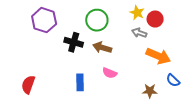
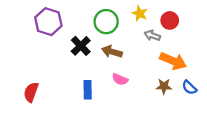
yellow star: (137, 13) -> (140, 14), moved
black cross: (74, 42) -> (81, 46), turned 30
brown star: (150, 91) -> (164, 86), moved

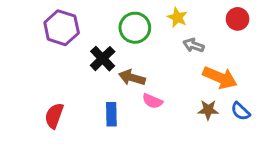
red circle: (170, 20) -> (238, 19), moved
brown arrow: (112, 52) -> (132, 78), moved
red semicircle: (31, 92) -> (54, 116), moved

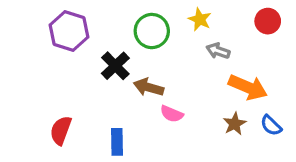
brown star: (208, 110) -> (235, 124), turned -30
blue rectangle: (111, 114) -> (117, 142), moved

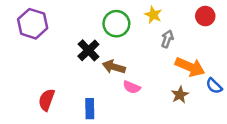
purple hexagon: (69, 31) -> (33, 24), moved
gray arrow: (218, 51) -> (167, 39), turned 90
blue semicircle: (271, 125) -> (214, 86), moved

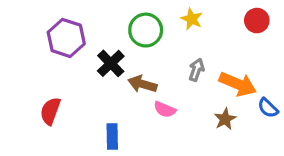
purple hexagon: (33, 24) -> (66, 38), moved
gray arrow: (167, 39) -> (196, 70), moved
red semicircle: (47, 100) -> (50, 111), moved

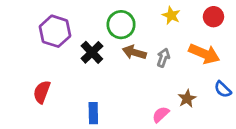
yellow star: (192, 19) -> (171, 15), moved
brown arrow: (142, 84) -> (134, 52), moved
orange arrow: (238, 84) -> (204, 54), moved
pink semicircle: (165, 109) -> (161, 114), moved, turned 114

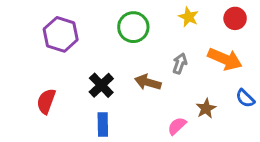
black cross: (92, 52) -> (101, 85), moved
brown arrow: (134, 52) -> (148, 82), moved

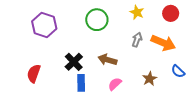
gray arrow: (180, 63) -> (137, 40), moved
blue rectangle: (103, 125) -> (81, 83), moved
pink semicircle: (177, 126) -> (115, 84), moved

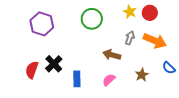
red circle: (171, 13) -> (150, 13), moved
brown arrow: (107, 60) -> (112, 55), moved
black cross: (74, 62) -> (54, 64), moved

